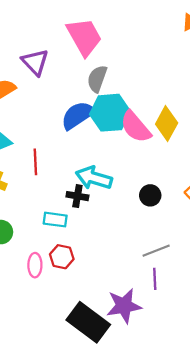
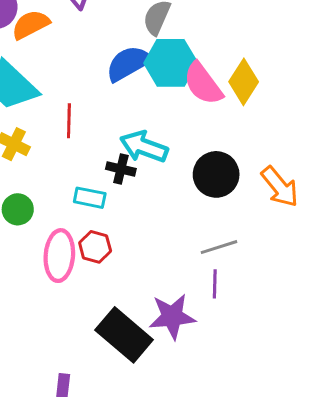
black circle: (150, 195) -> (216, 174), size x1.6
pink ellipse: (35, 265) -> (59, 256), size x1.6

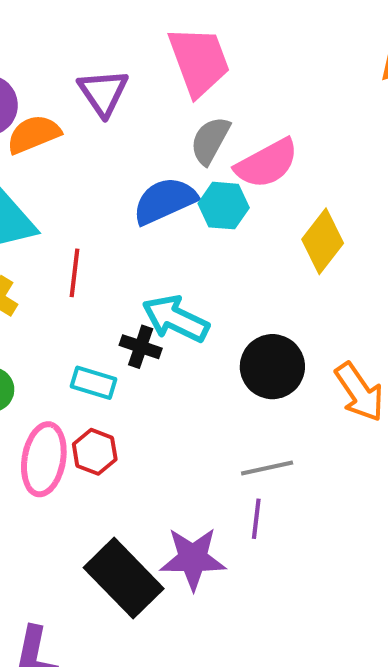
cyan hexagon: (171, 63) -> (224, 206), size x0.7
pink semicircle: (203, 84) -> (267, 163), moved, turned -87

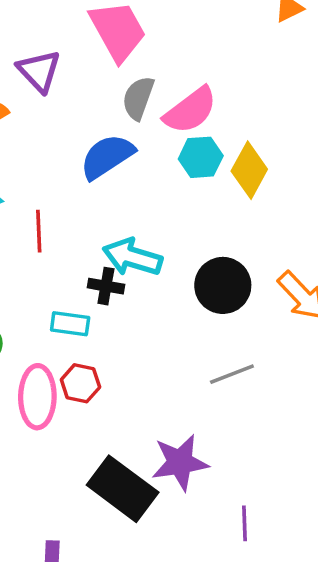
cyan hexagon: (224, 206) -> (201, 157), moved
purple line: (256, 519) -> (244, 523), moved

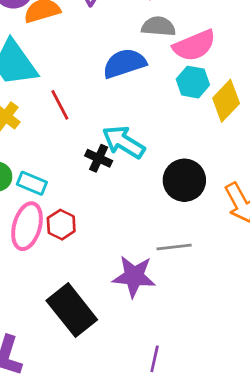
gray semicircle: (138, 98) -> (158, 27), turned 60
red line: (39, 231) -> (60, 105), turned -40
cyan rectangle: (70, 324) -> (32, 183), moved
purple star: (180, 462) -> (134, 276), moved

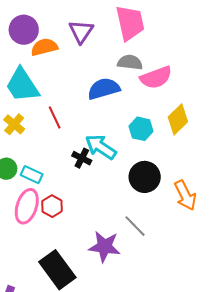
cyan hexagon: (193, 82) -> (141, 129), moved
gray line: (174, 247) -> (135, 226), turned 50

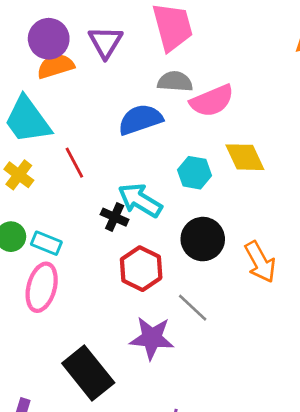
purple circle: (24, 30) -> (49, 39), moved
yellow diamond: (178, 119) -> (245, 157), turned -68
red hexagon: (52, 206) -> (141, 269), moved, size x1.4

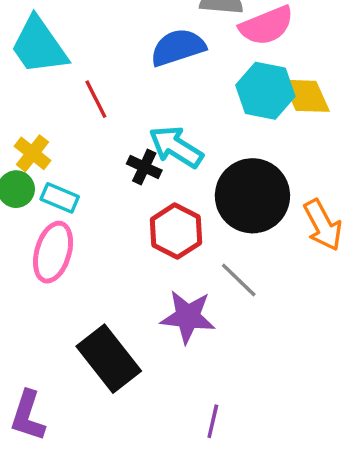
cyan hexagon: (195, 173) -> (265, 91), moved, size x1.4
yellow cross: (19, 175) -> (32, 153), moved
black circle: (203, 239) -> (252, 196), size x1.4

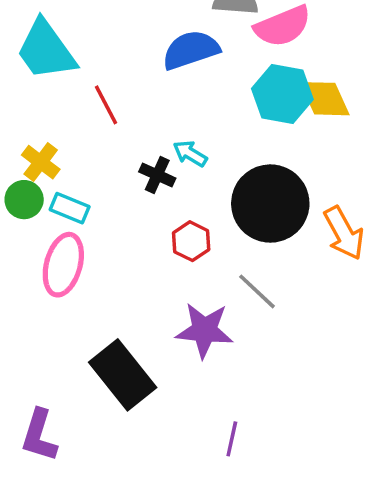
cyan arrow: (176, 147) -> (190, 154), size x0.6
red hexagon: (176, 231) -> (191, 241), size x0.7

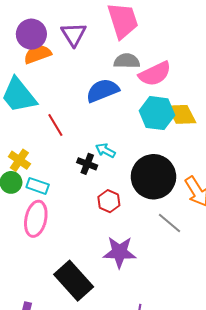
gray line: (257, 291) -> (170, 223), moved

